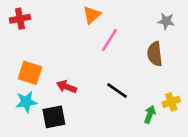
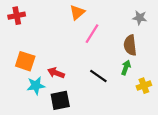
cyan star: (26, 102) -> (36, 86), moved
green arrow: (150, 114) -> (126, 68), moved
black square: (54, 117) -> (60, 100), moved

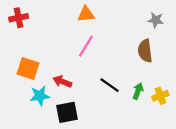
orange triangle: (77, 12) -> (86, 14), turned 35
pink line: (92, 34) -> (86, 46), moved
green arrow: (126, 68) -> (138, 91), moved

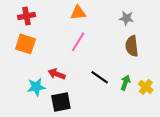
red cross: (19, 18) -> (27, 16), moved
gray star: (156, 20) -> (126, 18), moved
orange square: (28, 69) -> (25, 44), moved
yellow cross: (160, 96) -> (146, 87), turned -32

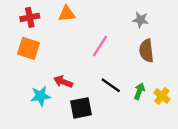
orange triangle: (78, 13) -> (67, 14), moved
pink line: (78, 42) -> (100, 46), moved
black square: (61, 102) -> (81, 108), moved

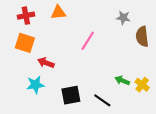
brown semicircle: (146, 51) -> (142, 37), moved
red arrow: (63, 82) -> (46, 63), moved
black line: (111, 85) -> (102, 100), moved
green arrow: (139, 91) -> (122, 81), turned -88

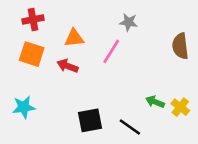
orange triangle: (58, 12) -> (74, 38), moved
gray star: (123, 18) -> (129, 22), moved
red arrow: (46, 63) -> (67, 66), moved
cyan star: (35, 85) -> (24, 107), moved

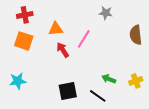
gray star: (129, 22) -> (106, 13), moved
red arrow: (67, 66) -> (63, 50), moved, turned 35
green arrow: (155, 102) -> (109, 79), moved
yellow cross: (180, 107) -> (136, 81), turned 32

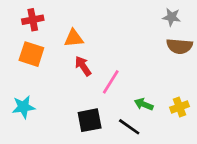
gray star: (106, 13) -> (172, 17), moved
brown semicircle: (136, 35) -> (179, 46), turned -78
pink line: (84, 39) -> (111, 82), moved

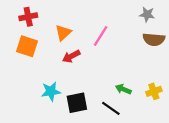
orange triangle: (74, 38) -> (63, 33), turned -36
red arrow: (83, 66) -> (71, 56), turned -84
pink line: (111, 82) -> (101, 36), moved
cyan star: (23, 107) -> (51, 91), moved

